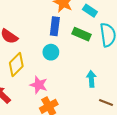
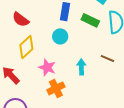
cyan arrow: (91, 79) -> (81, 67), moved
brown line: (106, 103) -> (107, 58), moved

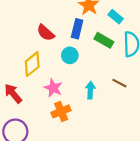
red semicircle: (21, 19) -> (46, 33), moved

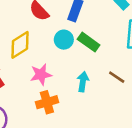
green rectangle: (104, 40) -> (89, 42), moved
pink star: (53, 88) -> (41, 75), turned 30

